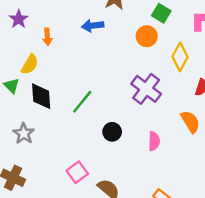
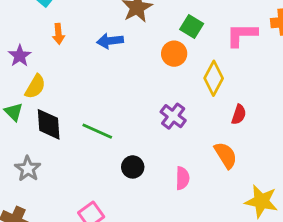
purple star: (19, 19) -> (20, 56), moved
orange arrow: (47, 37) -> (58, 34), moved
purple cross: (146, 89) -> (173, 116), size x0.7
green line: (82, 102) -> (97, 131), turned 75

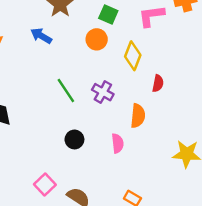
blue arrow: (110, 41) -> (41, 36), turned 45
green line: (97, 131) -> (66, 91), moved, turned 40
orange semicircle: (226, 155) -> (138, 116), moved, turned 45

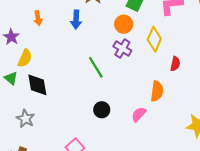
blue arrow: (41, 36) -> (76, 20), turned -120
purple cross: (103, 92) -> (122, 49), moved
pink semicircle: (118, 143) -> (139, 114), turned -133

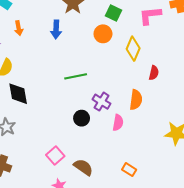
purple cross: (122, 49) -> (101, 102), moved
green line: (96, 67) -> (76, 76), turned -70
pink semicircle: (139, 114) -> (118, 123), turned 147

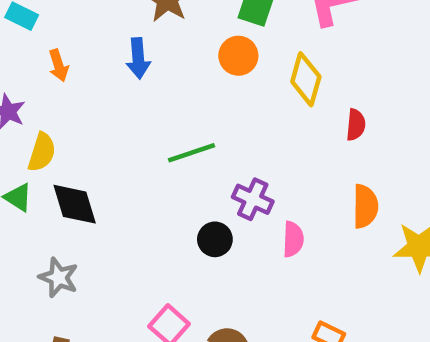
orange semicircle: (136, 100) -> (365, 206), moved

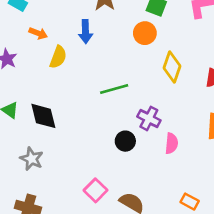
orange arrow: (59, 65) -> (38, 33), turned -54
yellow diamond: (306, 79) -> (172, 67), moved
yellow semicircle: (42, 152) -> (58, 57), moved

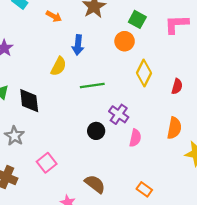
blue arrow: (85, 32) -> (78, 45), moved
orange arrow: (38, 33) -> (54, 16), moved
yellow semicircle: (58, 57) -> (59, 66), moved
pink square: (95, 190) -> (47, 163), moved

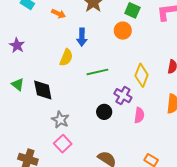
yellow diamond: (144, 73) -> (142, 75), moved
gray star: (14, 136) -> (60, 120), moved

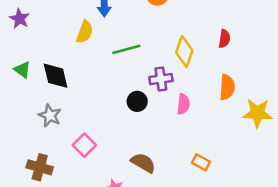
purple cross: (123, 96) -> (161, 79), turned -36
gray star: (60, 120) -> (50, 115), moved

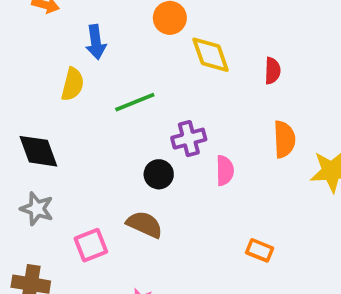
yellow diamond: (184, 51) -> (211, 55), moved, turned -32
pink square: (84, 145) -> (91, 245), turned 30
brown semicircle: (143, 163) -> (144, 224), moved

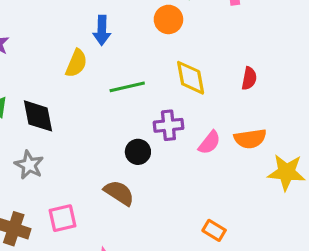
yellow diamond: (211, 55) -> (191, 78), moved
orange semicircle: (284, 139) -> (250, 139), turned 76
pink semicircle: (225, 171) -> (209, 143), moved, turned 30
pink square: (91, 245) -> (62, 218), moved

